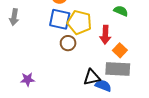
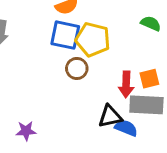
red arrow: (105, 35) -> (126, 84), moved
orange square: (120, 50) -> (149, 79), turned 32
purple star: (28, 79) -> (26, 131), moved

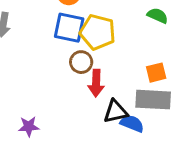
red arrow: (126, 84) -> (96, 83), moved

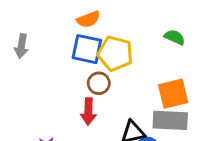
orange square: (156, 73) -> (173, 94), size x1.5
red arrow: (96, 83) -> (88, 112), moved

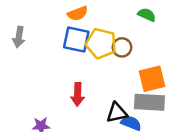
green semicircle: (175, 37) -> (147, 15), moved
brown circle: (99, 83) -> (122, 47), moved

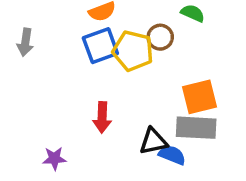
blue square: (76, 40) -> (100, 46), turned -32
brown circle: (122, 47) -> (160, 37), moved

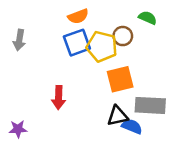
orange square: (200, 97) -> (120, 79), moved
red arrow: (102, 117) -> (59, 98), moved
purple star: (54, 158) -> (18, 129), moved

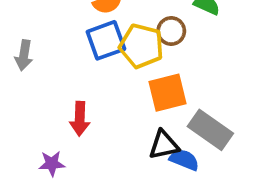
gray arrow: (19, 40) -> (24, 55), moved
gray rectangle: (150, 105) -> (210, 130), turned 32
purple star: (18, 129) -> (52, 164), moved

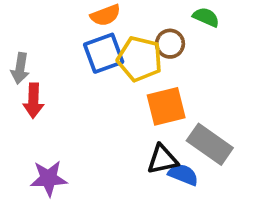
red arrow: (80, 119) -> (33, 101), moved
purple star: (52, 164) -> (49, 178), size x1.4

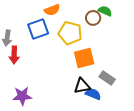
brown circle: (170, 44) -> (93, 18), moved
blue square: (104, 53) -> (38, 29), moved
gray rectangle: (210, 144) -> (107, 78), size x0.7

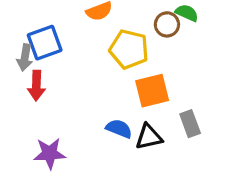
blue square: (38, 29) -> (45, 43), moved
gray rectangle: (107, 78) -> (190, 124), turned 35
blue semicircle: (93, 94) -> (119, 129), moved

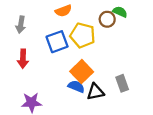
blue square: (45, 43) -> (57, 42), moved
gray arrow: (25, 58) -> (21, 25), moved
orange square: (152, 91) -> (82, 72), moved, turned -30

